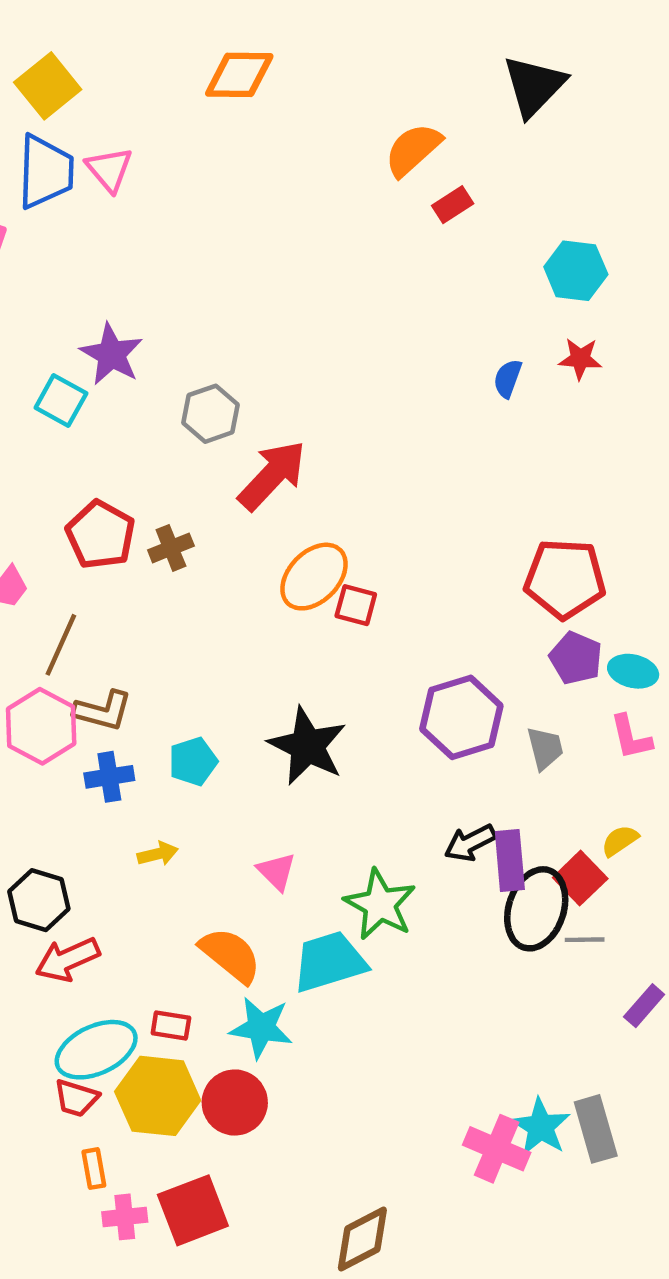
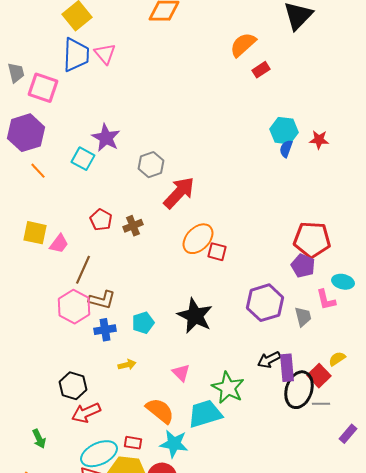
cyan hexagon: (576, 271) -> (284, 131), moved
red pentagon: (101, 535) -> (101, 220), size x0.7
purple pentagon: (576, 658) -> (303, 266), moved
pink L-shape: (631, 737) -> (326, 300), moved

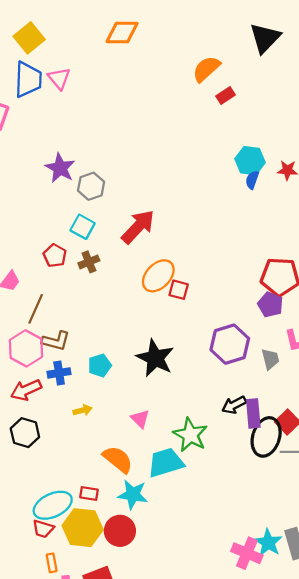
cyan square: (83, 159) -> (83, 227), moved
gray hexagon: (151, 165) -> (91, 186), moved
red arrow: (86, 413) -> (26, 390), moved

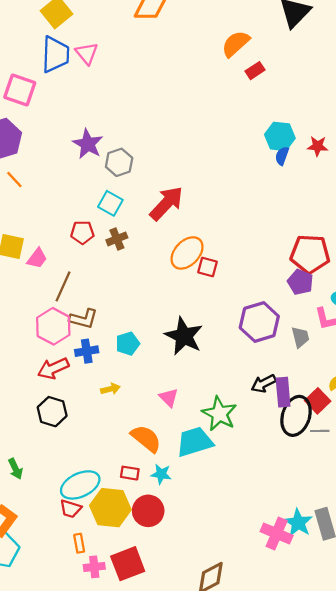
red pentagon: (55, 256) -> (82, 232), turned -30
red rectangle: (89, 493) -> (130, 473), moved
cyan star: (133, 495) -> (161, 474), size x0.7

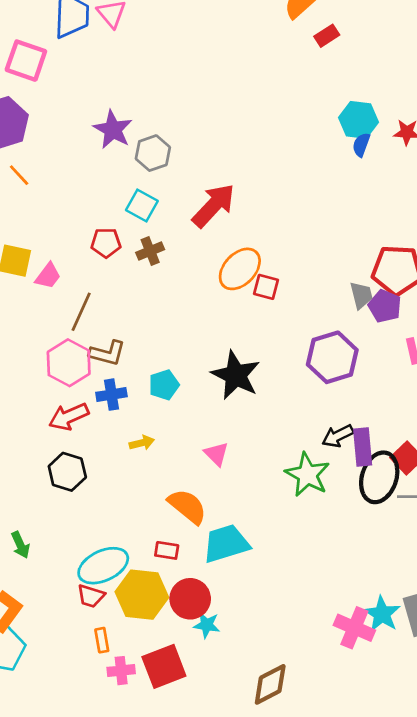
gray trapezoid: (300, 337) -> (361, 295), moved
green star: (219, 414) -> (307, 475), moved
cyan trapezoid: (195, 442) -> (226, 544), moved
cyan star: (161, 474) -> (207, 625), moved

